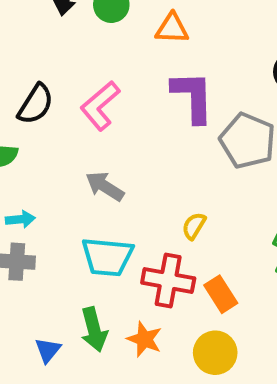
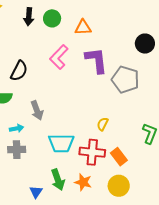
pink L-shape: (100, 106) -> (59, 57), moved
gray arrow: (105, 186) -> (37, 110), moved, turned -138

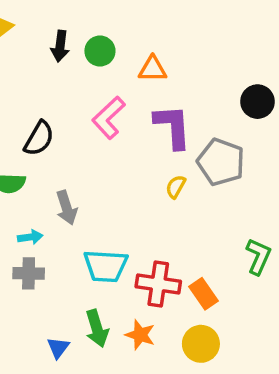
yellow semicircle: (103, 124) -> (176, 187), moved

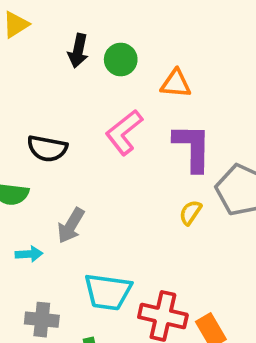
black semicircle: (39, 138) -> (47, 148), turned 66
gray arrow: (67, 208) -> (71, 226), turned 44
gray cross: (29, 273) -> (42, 320), moved

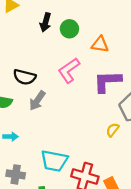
purple L-shape: (192, 147) -> (107, 81), turned -96
yellow semicircle: (190, 213) -> (113, 130), moved
gray arrow: (71, 226) -> (37, 101), moved

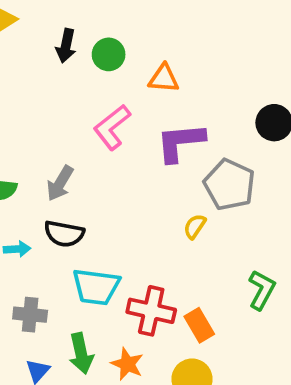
black semicircle: (25, 77) -> (64, 234), moved

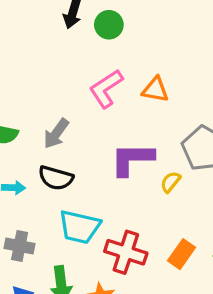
orange triangle: (164, 78) -> (155, 90), moved
purple L-shape: (180, 142) -> (132, 159), moved
orange rectangle: (199, 325) -> (182, 254), moved, turned 60

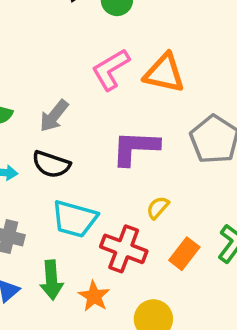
orange triangle: (155, 90) -> (164, 73), size x1.4
yellow semicircle: (171, 182) -> (158, 208), moved

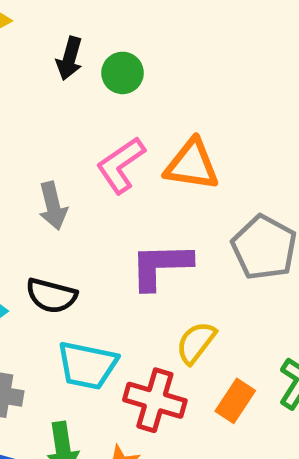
gray arrow: (54, 116) -> (53, 206), moved, turned -48
yellow semicircle: (158, 208) -> (196, 343), size x1.4

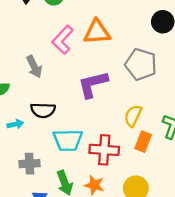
yellow semicircle: (196, 343) -> (133, 116), moved

